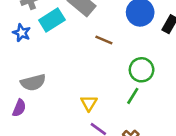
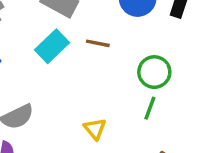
cyan rectangle: (52, 20) -> (52, 46), moved

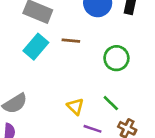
green line: (150, 108) -> (111, 103), moved, turned -60

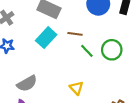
green line: (111, 103) -> (87, 51), moved

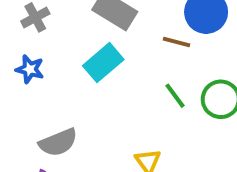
brown line: (75, 34) -> (177, 42), moved

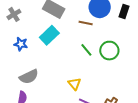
blue star: (30, 69) -> (21, 44), moved

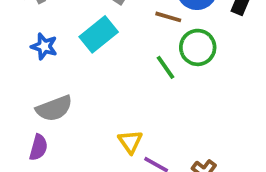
green circle: (109, 51) -> (198, 47), moved
yellow triangle: (74, 84) -> (130, 142), moved

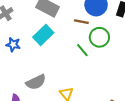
gray semicircle: (54, 108) -> (36, 82), moved

